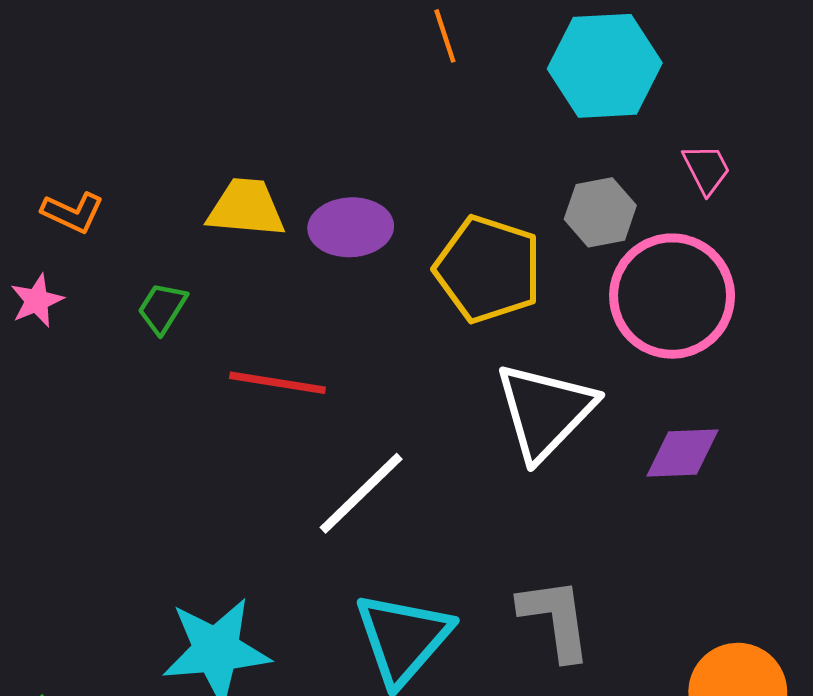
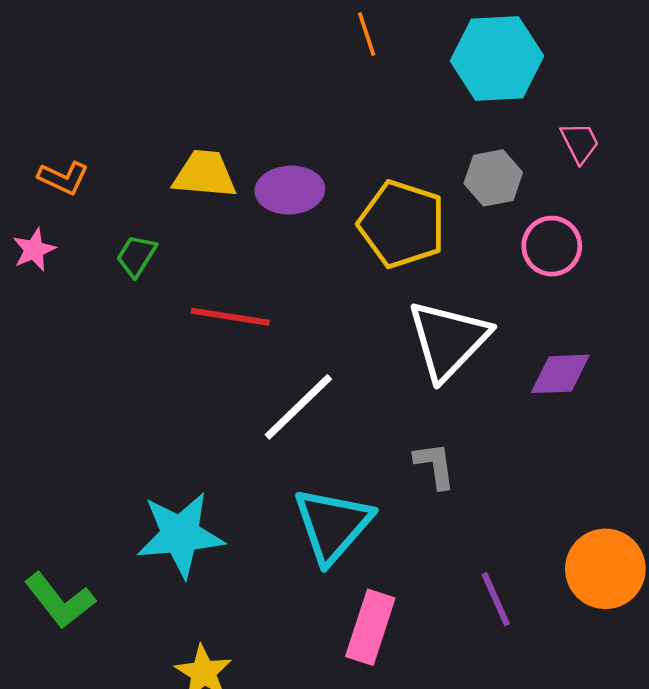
pink circle: (672, 296) -> (552, 246), size x0.6
gray L-shape: (555, 619) -> (435, 465), moved, size x0.7

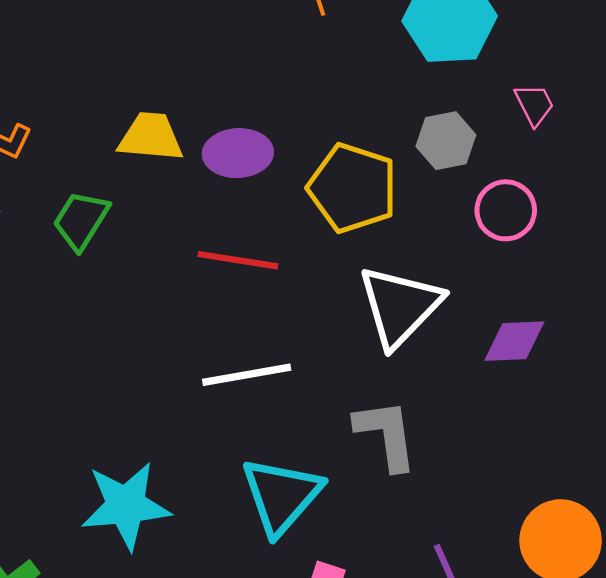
green trapezoid: (136, 256) -> (81, 220), size x1.4
red line: (230, 317) -> (238, 260), moved
white line: (298, 407) -> (247, 375), turned 34
gray L-shape: (435, 465) -> (386, 435), size x1.5

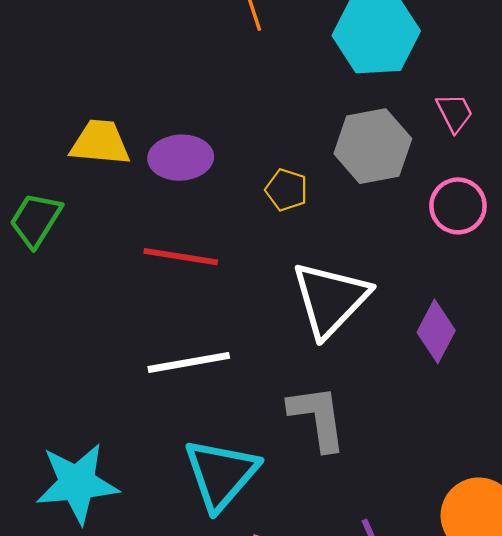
gray hexagon: (446, 141) -> (373, 146), size x1.4
yellow pentagon: (353, 188) -> (287, 190), size x0.5
pink circle: (506, 210) -> (458, 206), moved
purple diamond: (514, 341) -> (436, 331), turned -60

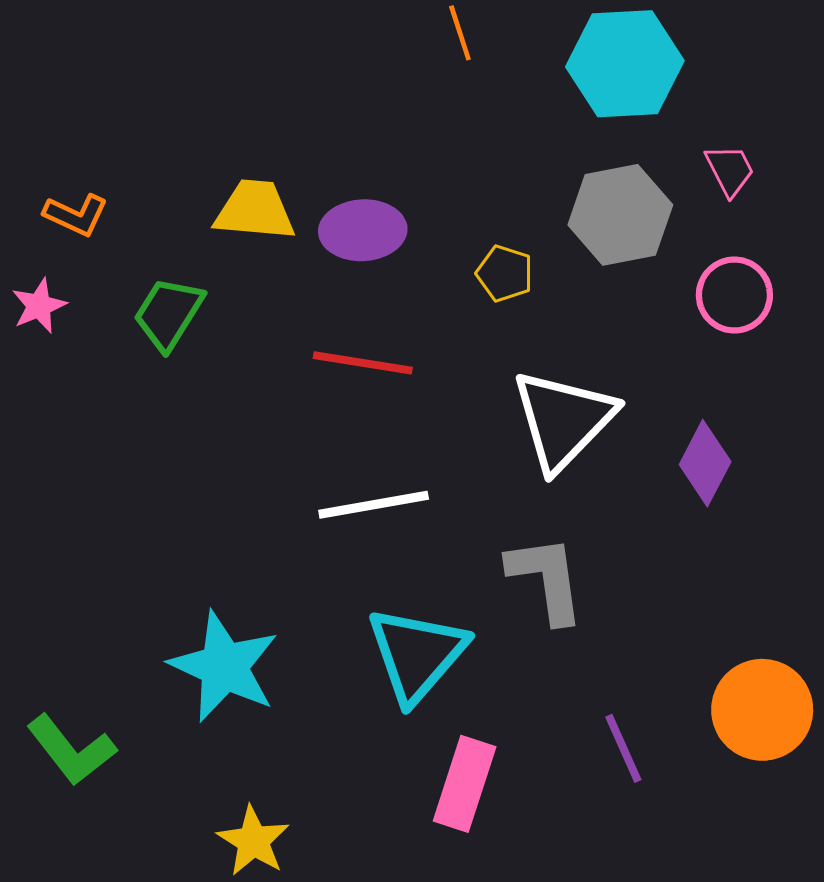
cyan star: (77, 483) -> (224, 667), turned 30

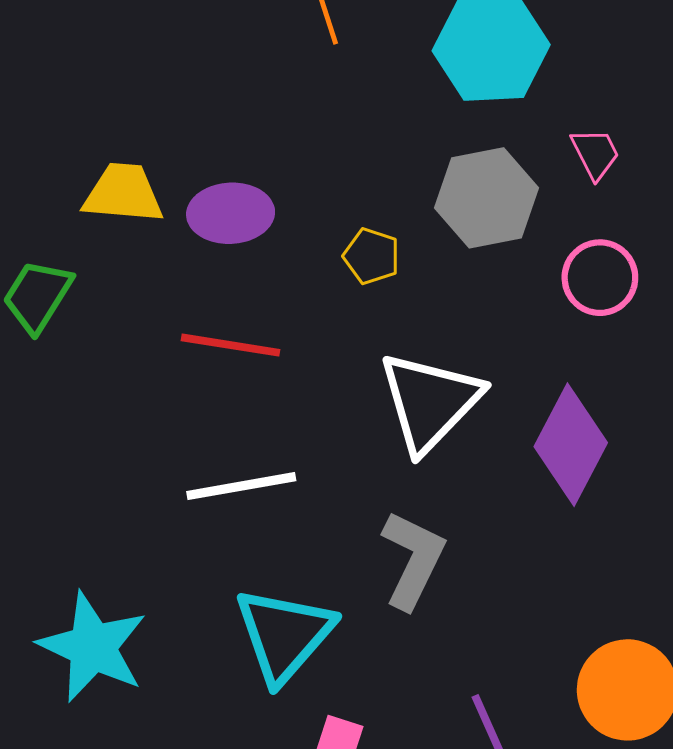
purple diamond: (705, 463) -> (571, 445), size x1.4
gray L-shape: (546, 579) -> (413, 560), turned 34

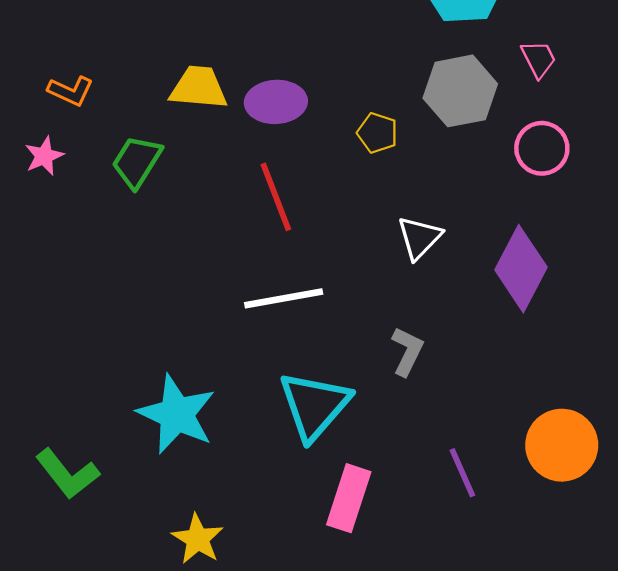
red line: (231, 345) -> (276, 197), turned 60
white triangle: (430, 402) -> (419, 238), size x0.6
gray L-shape: (413, 560) -> (407, 351), size x0.7

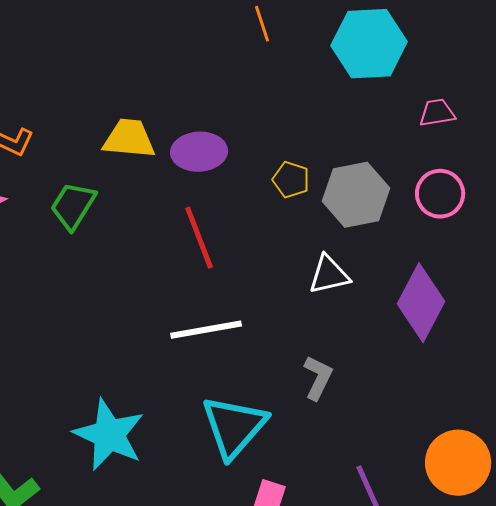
pink trapezoid: (539, 59) -> (437, 113), turned -72
gray hexagon: (460, 91) -> (356, 195), moved
white triangle: (419, 238) -> (329, 275), turned 33

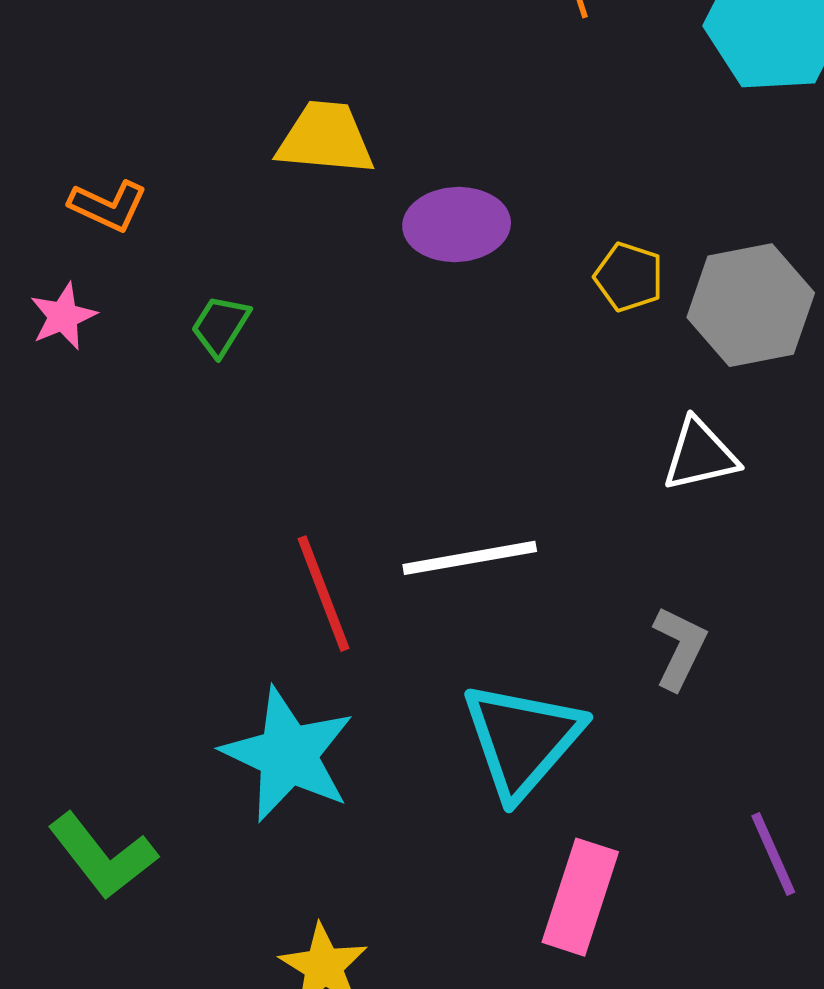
yellow trapezoid: (129, 139) -> (325, 138), moved
green trapezoid: (73, 206) -> (221, 326), size x0.7
red line: (199, 238) -> (324, 594), moved

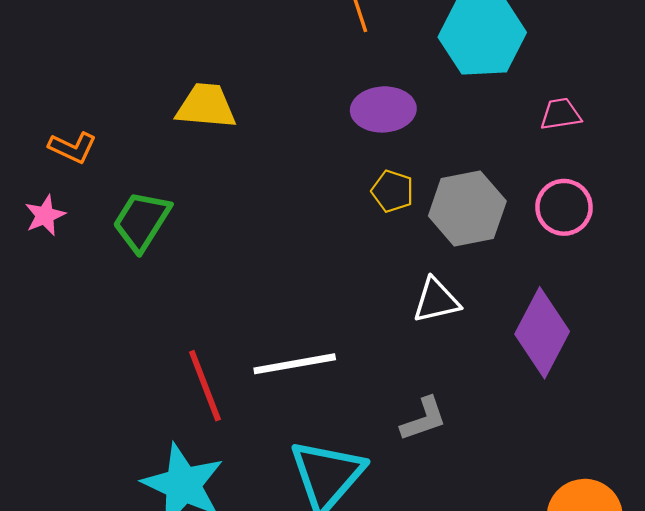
purple ellipse: (457, 224) -> (383, 109), moved
green trapezoid: (221, 326) -> (142, 221), size x1.6
gray L-shape: (680, 648) -> (424, 419), turned 45

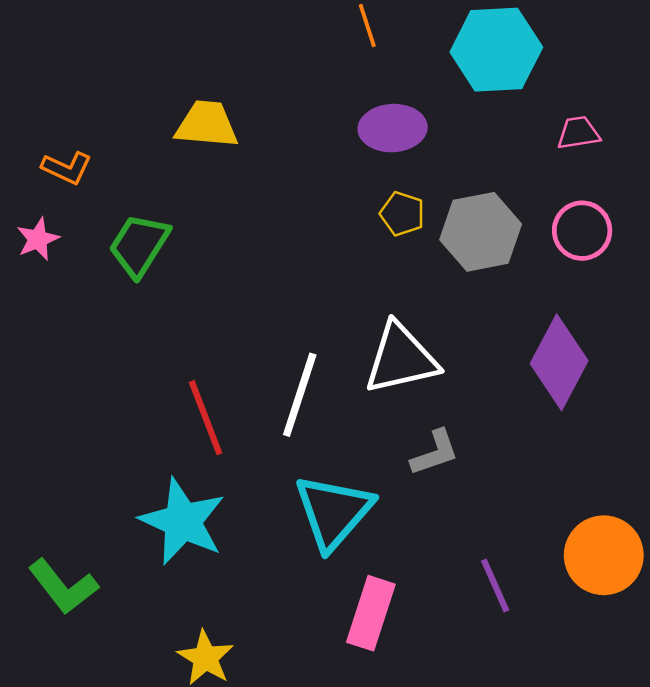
white triangle: (436, 301) -> (401, 359), moved, size x1.5
white line: (295, 364) -> (300, 395), turned -62

